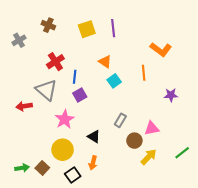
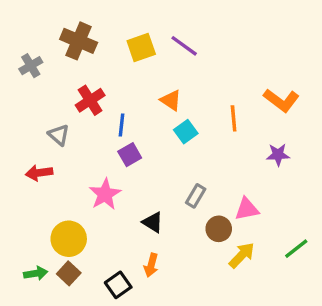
brown cross: (48, 25) -> (79, 41), size x1.5
purple line: (113, 28) -> (184, 46), turned -48
orange L-shape: (161, 49) -> (281, 100), moved
gray triangle: (46, 90) -> (59, 135), moved, size x0.6
yellow circle: (63, 150) -> (69, 239), moved

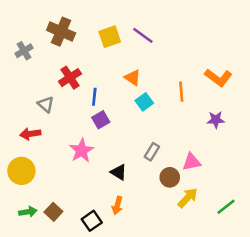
yellow circle: (69, 239) -> (21, 171), moved
green line: (296, 249) -> (226, 207), moved

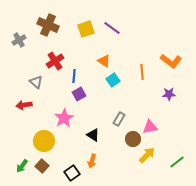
yellow circle: (21, 171) -> (44, 141), moved
green arrow: (28, 212) -> (22, 166), turned 136

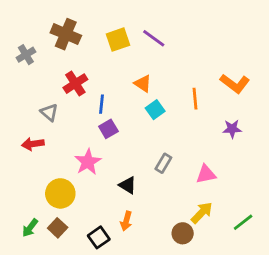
brown circle: (133, 139) -> (183, 233), moved

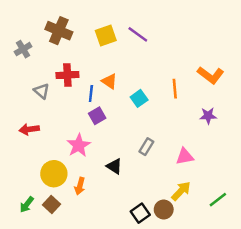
red cross: (75, 84) -> (67, 75), turned 30
orange triangle: (143, 84) -> (109, 81), moved
gray triangle: (49, 112) -> (42, 91), moved
orange arrow: (126, 221) -> (80, 186), moved
black square: (99, 237) -> (140, 213), moved

